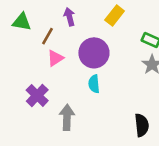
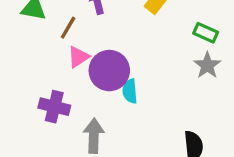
purple circle: (94, 53) -> (109, 71), moved
purple cross: (37, 95) -> (54, 107), turned -30

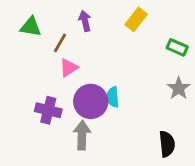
gray star: (207, 65) -> (179, 88), moved
purple circle: (109, 71) -> (91, 101), moved

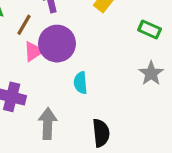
purple circle: (91, 101) -> (57, 44), moved
black semicircle: (167, 144) -> (101, 133), moved

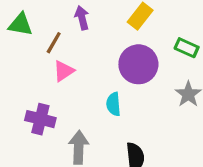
purple circle: (57, 44) -> (138, 64), moved

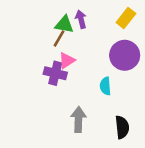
green triangle: (20, 24) -> (64, 24), moved
purple cross: (40, 119) -> (55, 73), moved

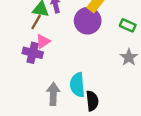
purple circle: (125, 55) -> (88, 21), moved
cyan semicircle: (105, 86) -> (77, 85), moved, size x1.5

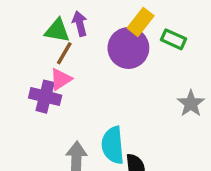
brown line: (36, 22) -> (64, 53), moved
green rectangle: (128, 25) -> (174, 39), moved

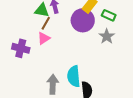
purple cross: (45, 97) -> (21, 48), moved
gray star: (191, 103) -> (107, 36), moved

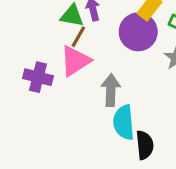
pink triangle: (44, 38) -> (75, 61), size x1.5
gray arrow: (53, 84) -> (111, 90), moved

